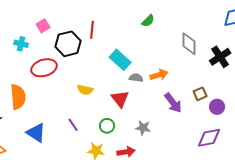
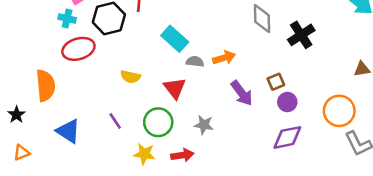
cyan cross: (21, 44) -> (67, 18), moved
purple circle: (217, 107) -> (287, 102), moved
green circle: (107, 126) -> (158, 122), size x1.5

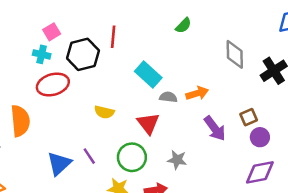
blue triangle: (68, 131) -> (59, 164), moved, turned 44

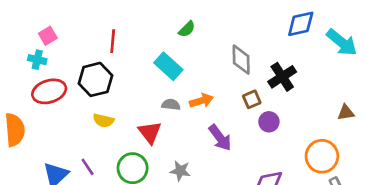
black hexagon: (83, 54) -> (95, 79), moved
cyan rectangle: (148, 74) -> (168, 66), moved
brown square: (249, 117) -> (252, 99), moved
purple circle: (260, 137) -> (269, 122), moved

